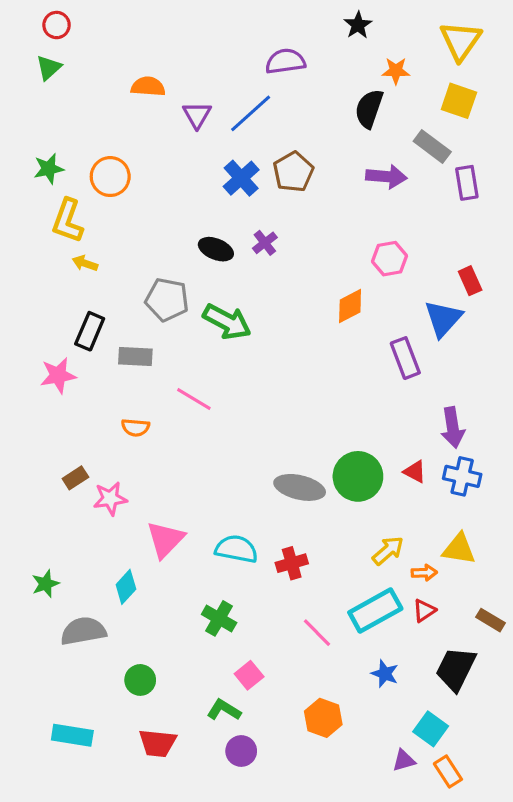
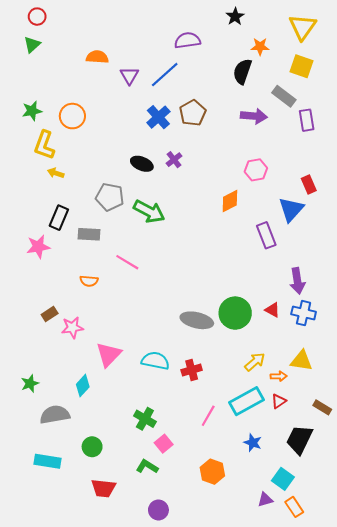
green cross: (219, 618) -> (145, 419), moved
pink line: (317, 633) -> (208, 416), turned 75
cyan rectangle: (72, 735) -> (48, 461), moved
purple circle: (241, 751) -> (158, 510), moved

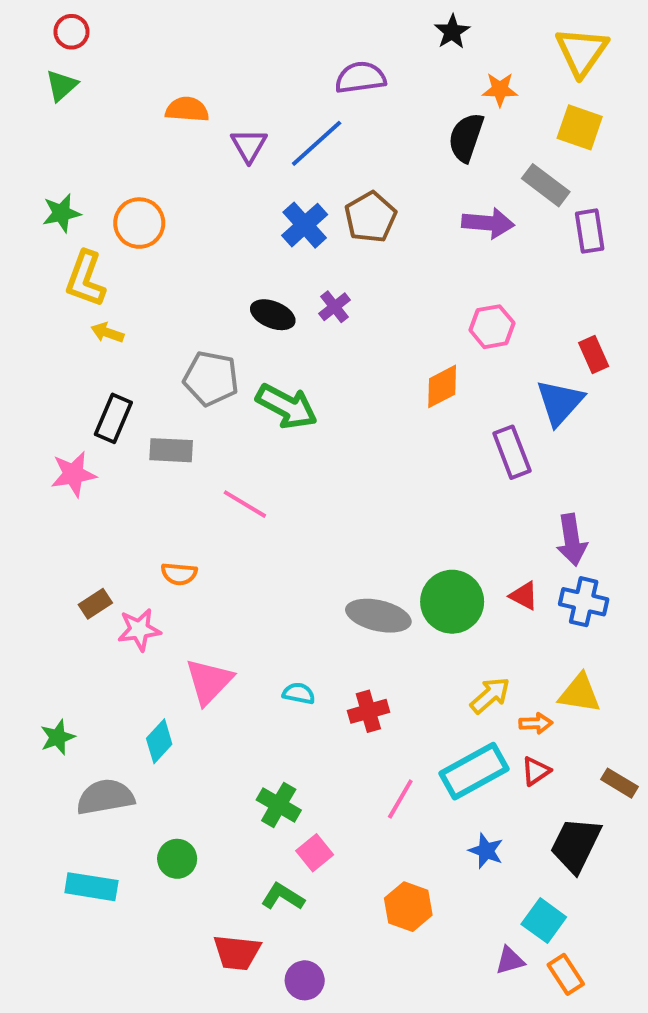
orange semicircle: (89, 281) -> (179, 574), moved
cyan semicircle: (155, 361) -> (299, 693), size x0.6
red trapezoid: (103, 488) -> (237, 952), moved

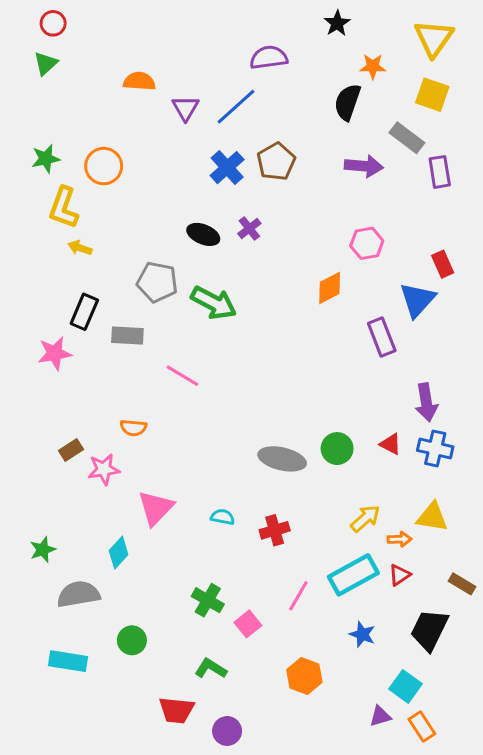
green circle: (452, 602) -> (337, 449), size x0.7
pink square: (315, 853) -> (248, 624), moved

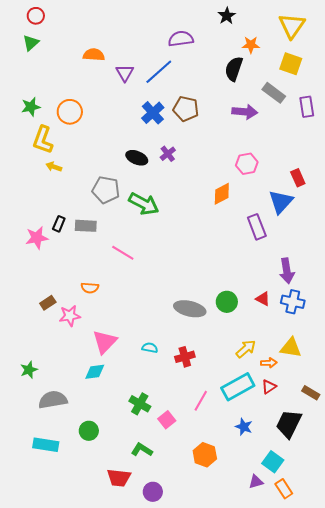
brown pentagon: (276, 162) -> (186, 109), turned -30
purple rectangle: (440, 172) -> (307, 107), moved
black rectangle: (84, 312) -> (59, 224), moved, size x0.7
cyan diamond: (119, 553) -> (95, 372), moved, turned 40

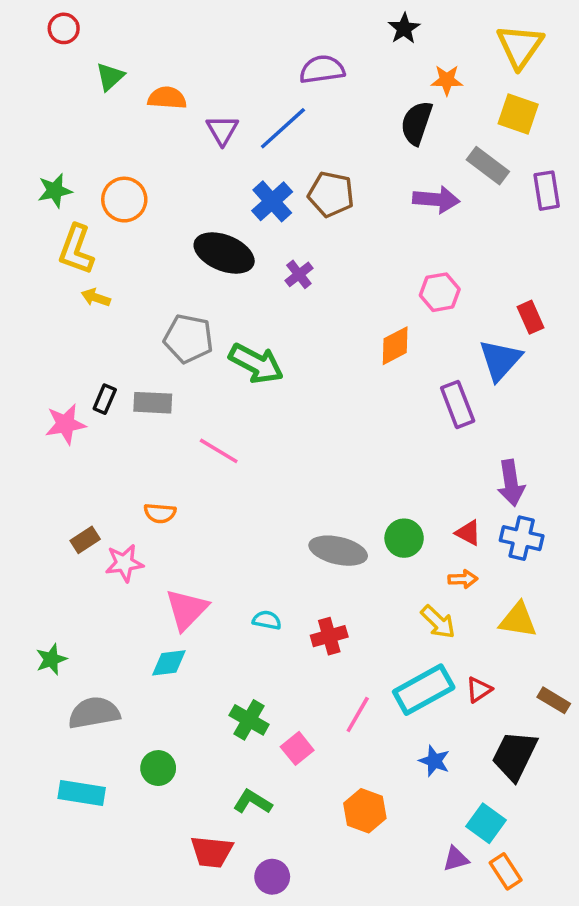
green triangle: (31, 43) -> (110, 77), moved
black ellipse: (137, 158) -> (224, 253), moved, size x1.5
yellow arrow: (246, 349) -> (438, 622), turned 85
orange arrow: (269, 363) -> (463, 579), moved

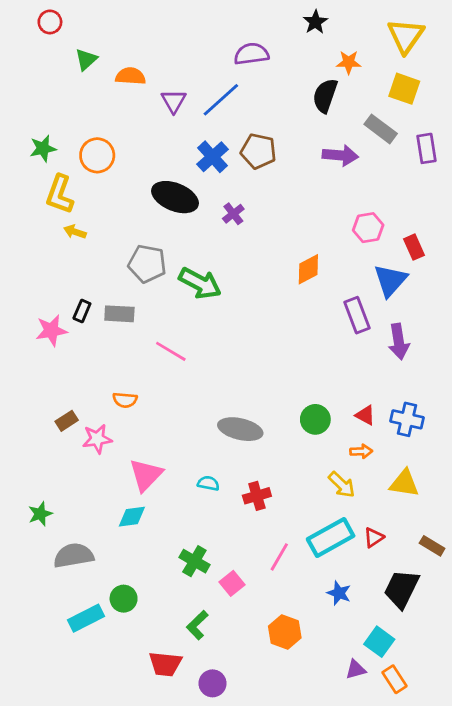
pink hexagon: (440, 292) -> (368, 228), moved
purple arrow: (511, 483) -> (399, 342), moved
gray ellipse: (338, 551) -> (240, 429), moved
cyan rectangle: (82, 793) -> (86, 618), moved, turned -36
green L-shape: (253, 802) -> (197, 625), turned -76

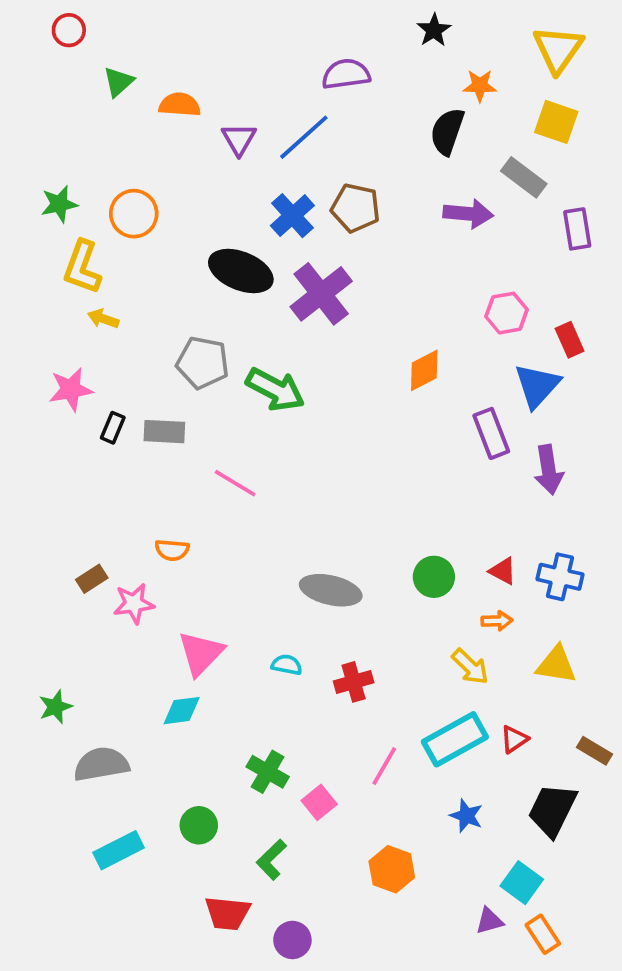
purple rectangle: (426, 148) -> (577, 229), moved
purple cross: (233, 214) -> (321, 294), size x2.0
pink star: (51, 330) -> (71, 389), moved
green circle: (124, 599) -> (199, 825), moved

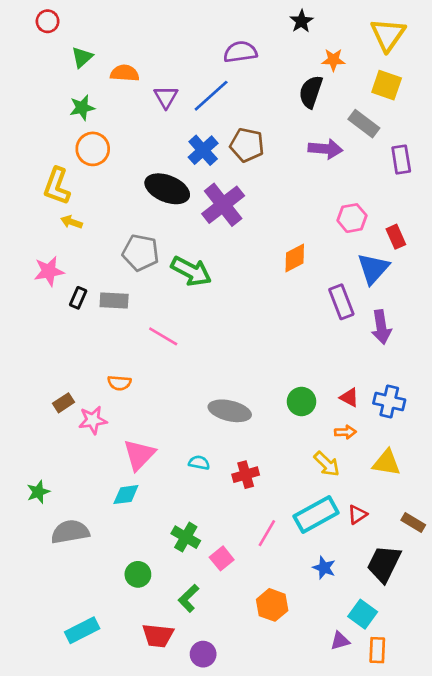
green star: (59, 204) -> (82, 108), moved
cyan rectangle: (119, 850) -> (82, 630), moved
orange rectangle: (543, 934) -> (377, 650), turned 35

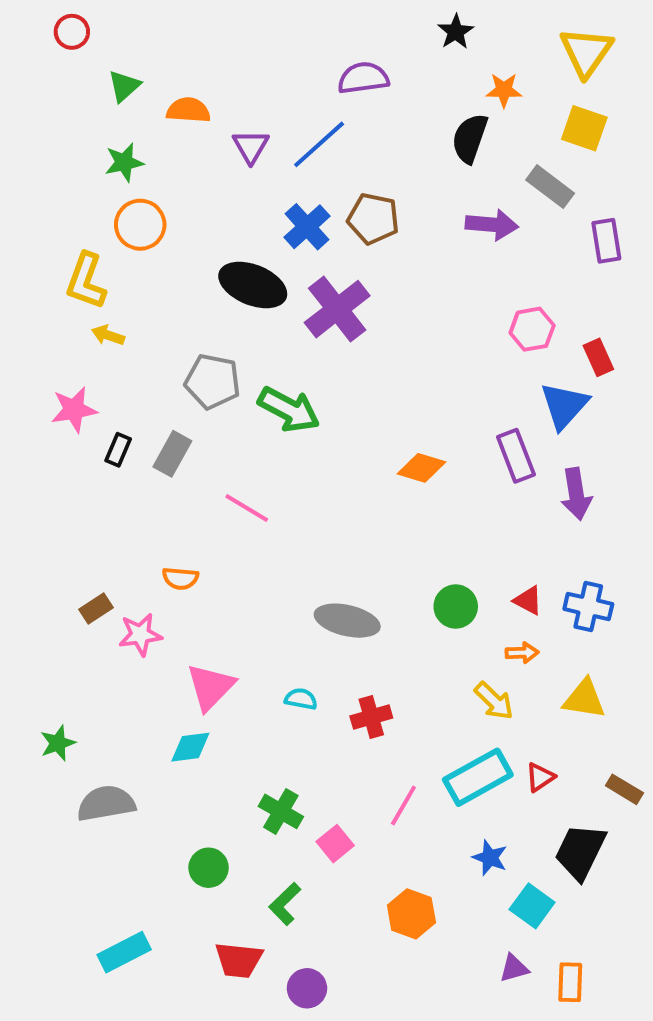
orange diamond: (295, 258) -> (422, 468), moved, turned 44
gray rectangle: (114, 300) -> (172, 454), turned -64
cyan square: (363, 614) -> (532, 906), moved

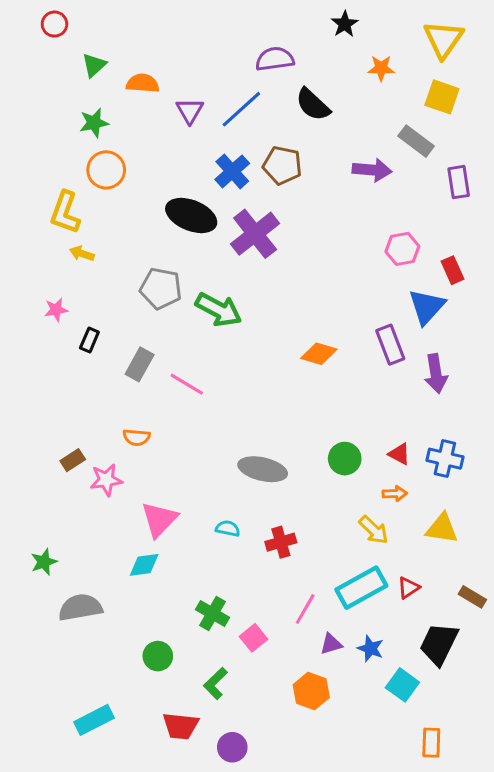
black semicircle: (470, 138) -> (313, 105), moved, turned -66
pink star: (74, 410) -> (56, 310), size x0.7
gray rectangle: (172, 454) -> (140, 364), moved
purple triangle: (514, 968) -> (331, 644), moved

